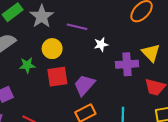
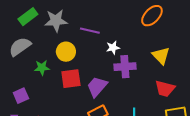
gray star: (42, 16) -> (56, 21), turned 30
purple cross: (127, 64) -> (125, 67), moved

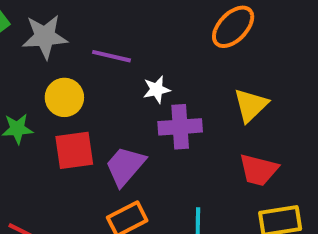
yellow triangle: (161, 56) -> (251, 105), turned 30

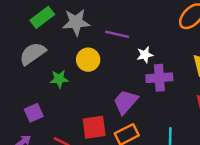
red square: (74, 150) -> (94, 127), moved

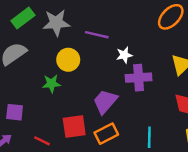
green star: (59, 79) -> (52, 84), moved
purple square: (34, 113) -> (15, 112), turned 30

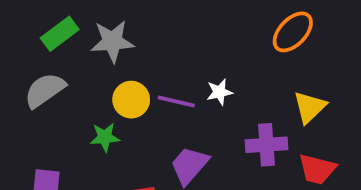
purple line: (97, 35) -> (176, 101), moved
purple cross: (139, 78) -> (266, 145), moved

